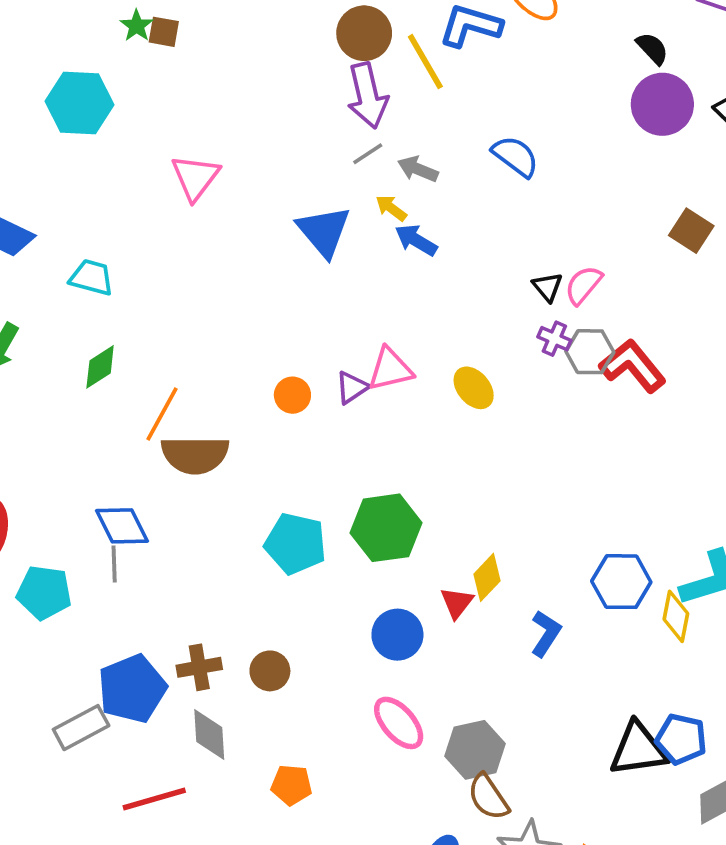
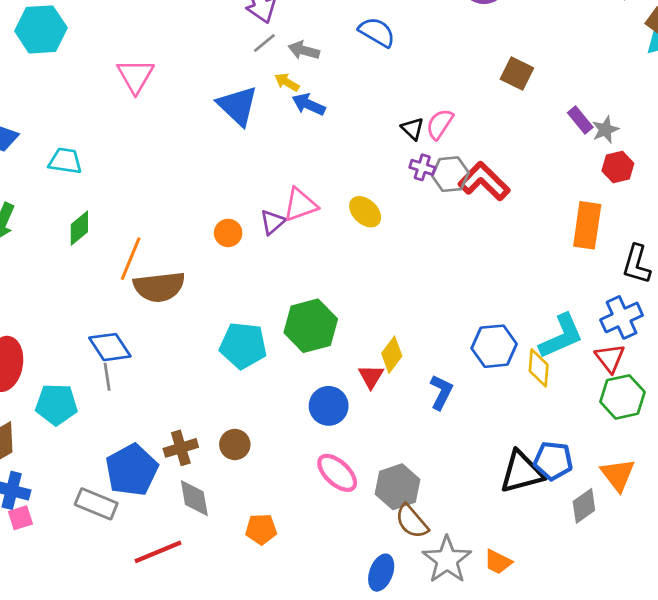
gray rectangle: (81, 728) -> (96, 504), turned 57

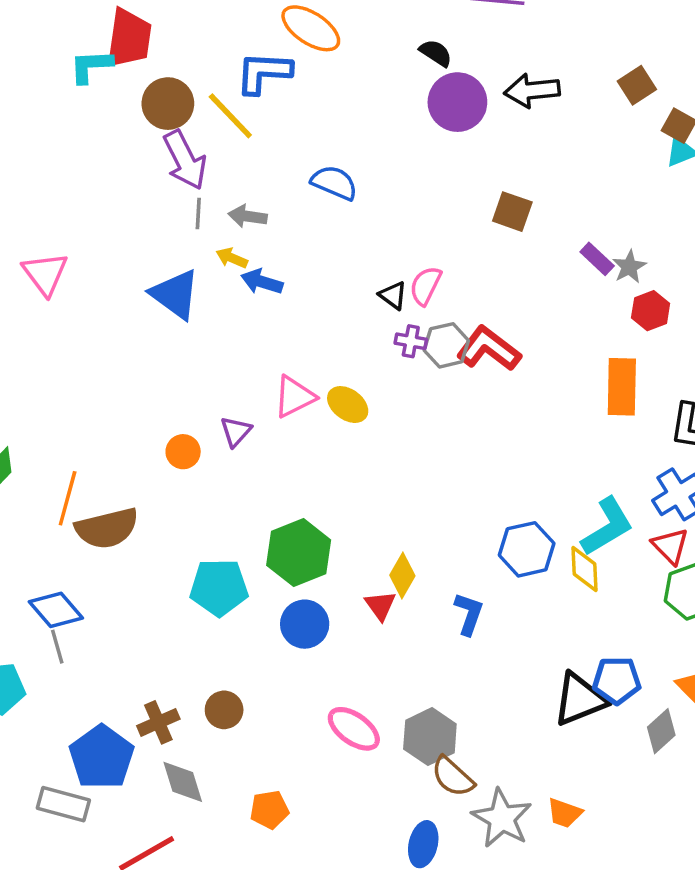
gray line: (264, 43) -> (198, 213), turned -40
pink triangle: (300, 205) -> (294, 397), moved
blue circle: (329, 406) -> (305, 624), moved

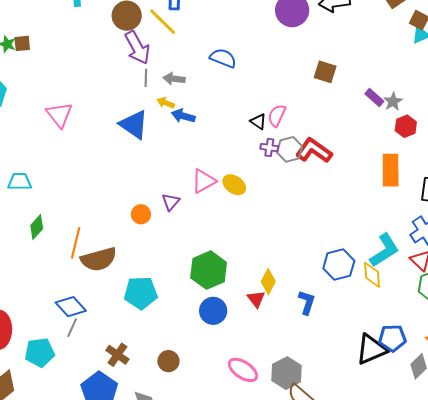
cyan pentagon: (219, 587) -> (141, 293), moved
gray line: (57, 647) -> (72, 328), turned 42
brown cross: (158, 722) -> (117, 355), moved, turned -30

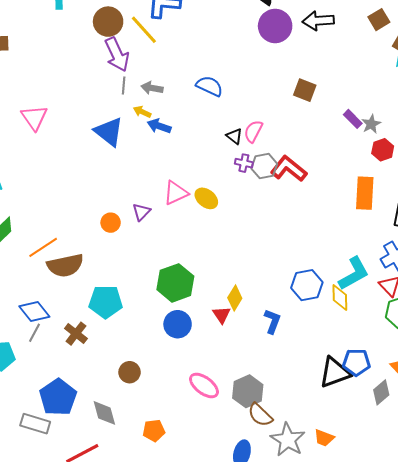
blue semicircle: (223, 58) -> (210, 86), moved
orange line: (76, 243) -> (43, 247), turned 40
brown cross: (117, 355) -> (76, 334), moved

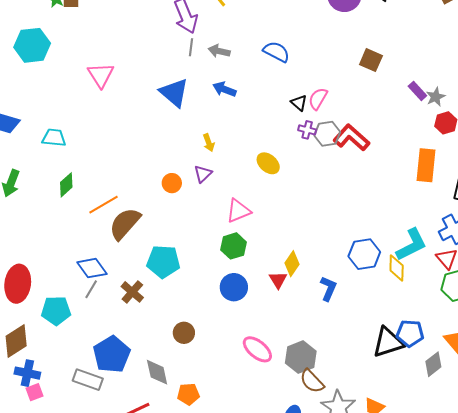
yellow arrow: (142, 112) -> (209, 143), moved, turned -138
pink triangle: (176, 193) -> (238, 211), moved
brown semicircle: (65, 265) -> (125, 224), turned 141
green hexagon: (175, 283) -> (234, 246), size x0.7
orange pentagon: (154, 431) -> (188, 394), moved

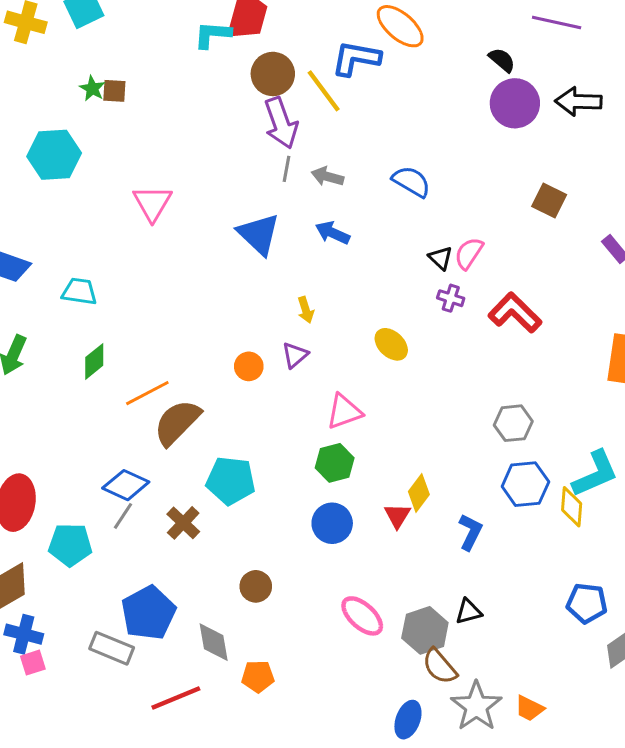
gray hexagon: (327, 134) -> (513, 423), moved
blue diamond: (92, 268) -> (126, 485), turned -32
black triangle: (388, 342) -> (469, 612), moved, size x0.6

